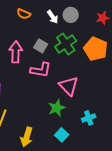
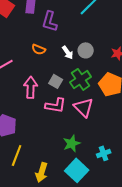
pink triangle: (69, 86) -> (84, 107), moved
cyan square: (62, 135) -> (77, 170), size x1.6

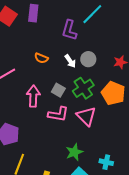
purple L-shape: (50, 21) -> (69, 30), moved
cyan cross: (104, 153) -> (106, 162), turned 32

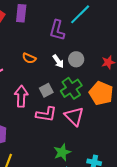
gray square: (58, 90) -> (46, 90), turned 32

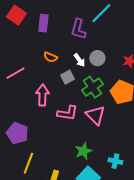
purple rectangle: (21, 13) -> (43, 23), moved
gray square: (46, 90) -> (67, 77), moved

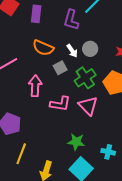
orange semicircle: (50, 57) -> (43, 48), size x1.5
green star: (83, 151) -> (76, 142), turned 30

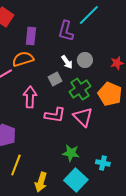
purple rectangle: (36, 14) -> (31, 36), moved
orange semicircle: (43, 48) -> (23, 59), moved, turned 140

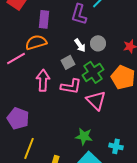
pink L-shape: (55, 115) -> (71, 86), moved

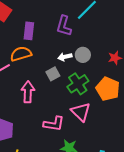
white arrow: (80, 45) -> (65, 57), turned 112
pink L-shape: (71, 86) -> (54, 124), moved

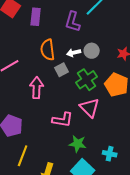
purple rectangle: (29, 31) -> (36, 17), moved
orange semicircle: (21, 54) -> (48, 50), moved, turned -80

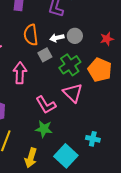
pink L-shape: (63, 120) -> (46, 105), turned 50
green star: (78, 144) -> (44, 129), moved

